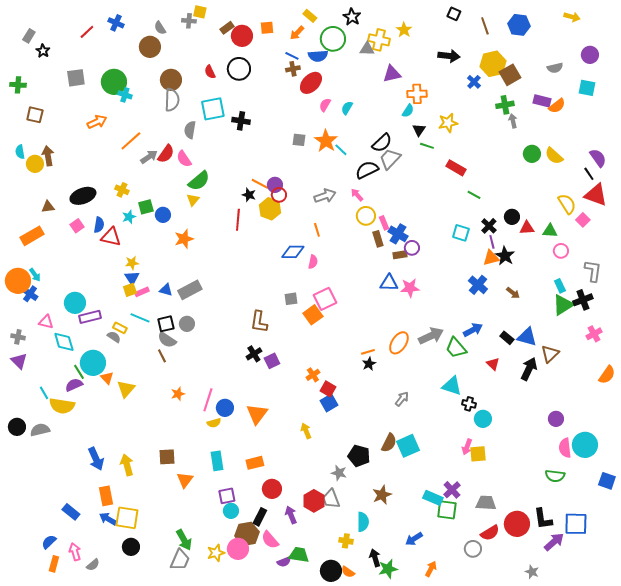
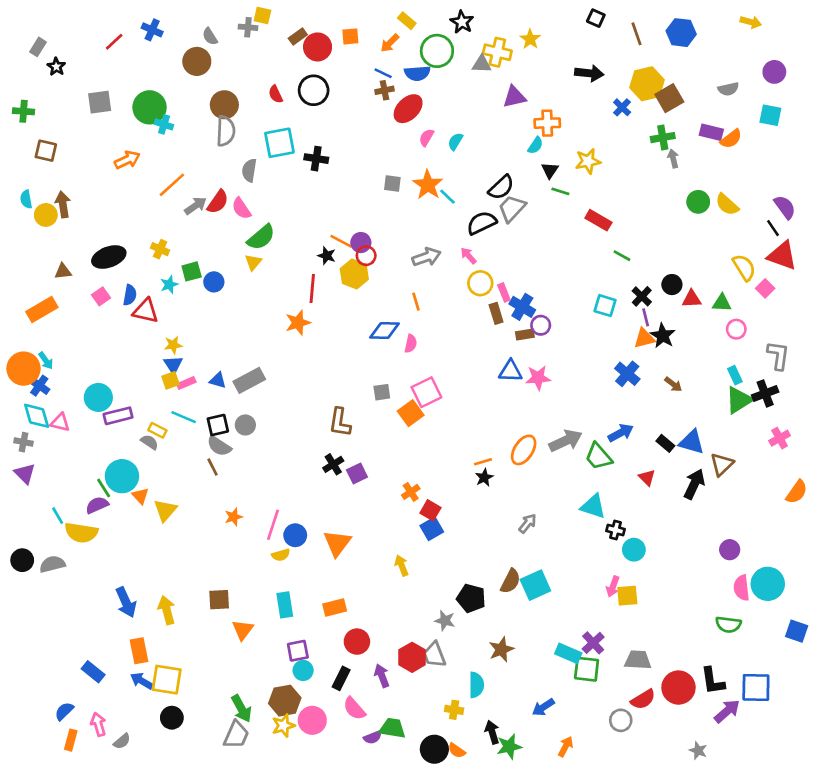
orange star: (184, 239) -> (298, 323), moved
cyan diamond: (64, 342) -> (37, 416), moved
brown hexagon: (247, 534) -> (285, 701), moved

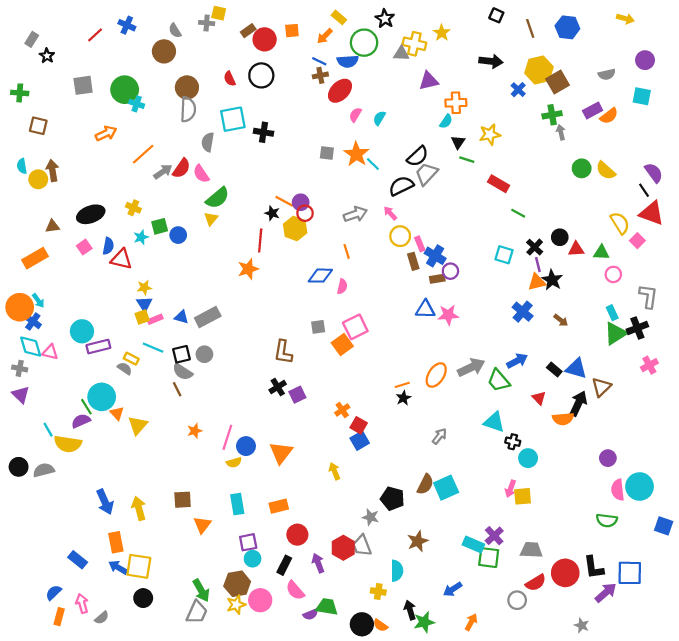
purple rectangle: (711, 132) -> (593, 110), turned -42
orange semicircle: (797, 492) -> (563, 419), moved, turned 50

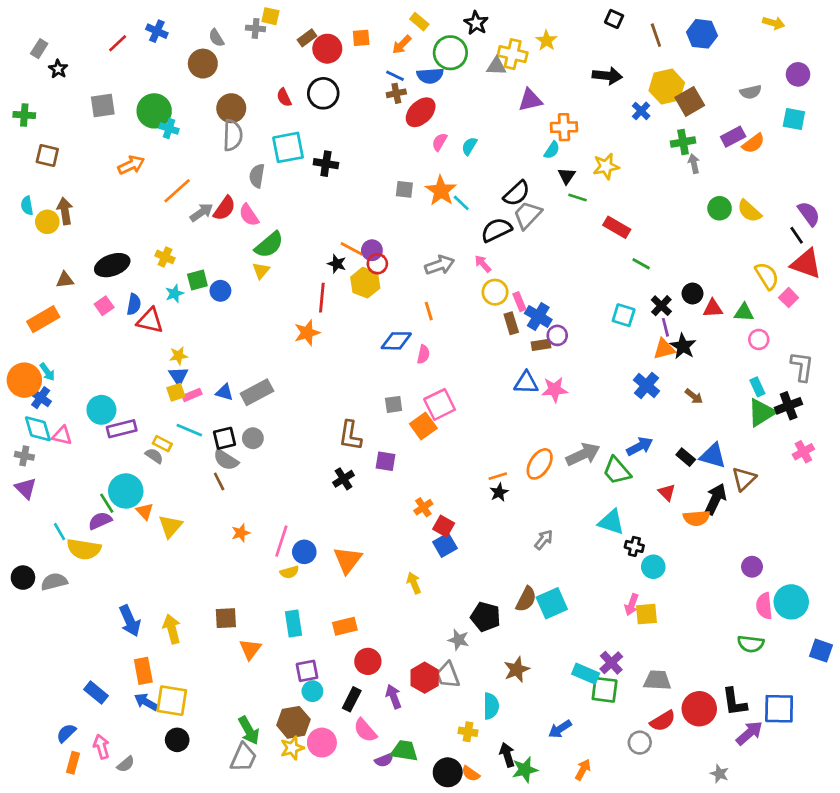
purple square: (297, 395) -> (385, 461), moved, turned 35

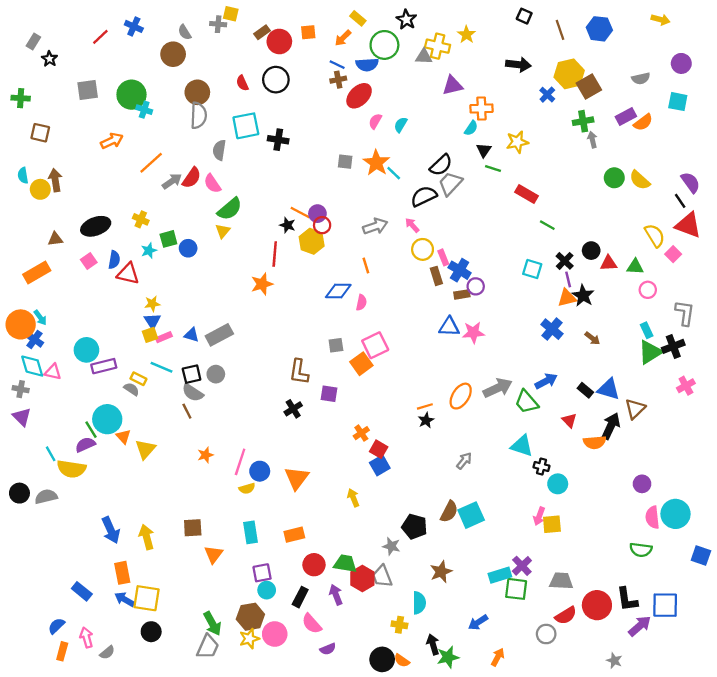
cyan rectangle: (586, 674) -> (500, 575), turned -40
green trapezoid: (404, 751) -> (345, 564), moved

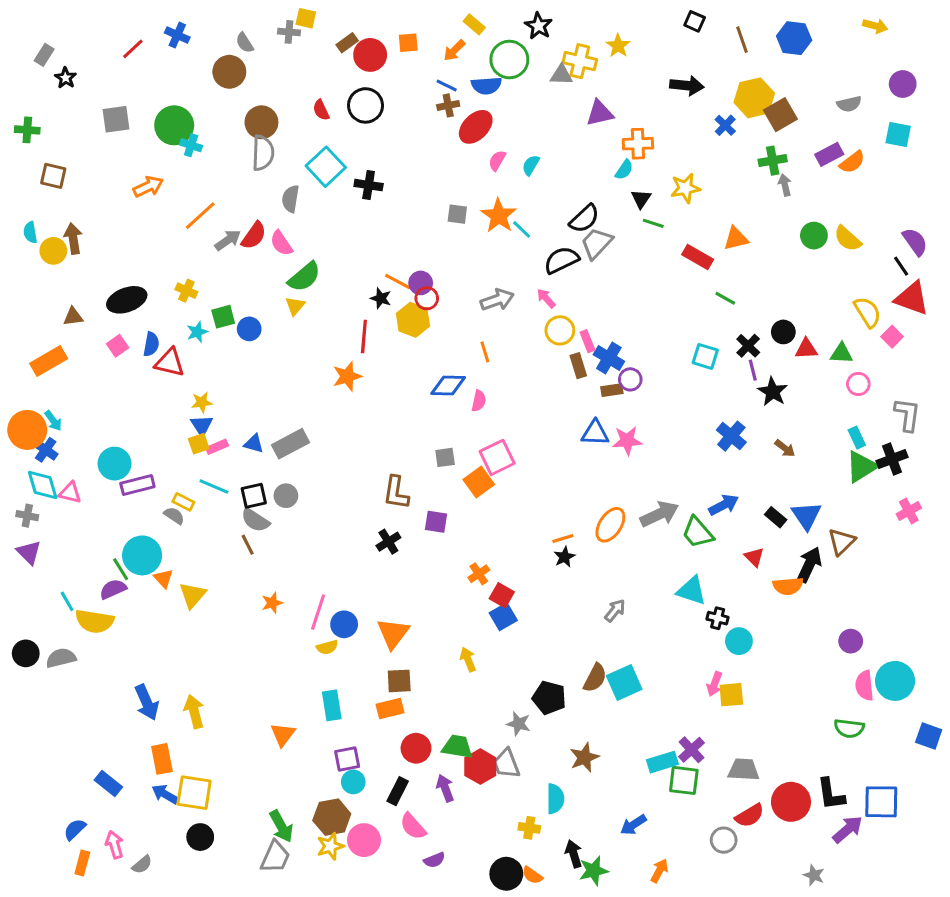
cyan square: (246, 126) -> (326, 167), turned -32
orange triangle: (567, 298) -> (736, 239), moved
blue triangle: (609, 389) -> (806, 516), turned 40
brown square: (193, 528) -> (399, 681), moved

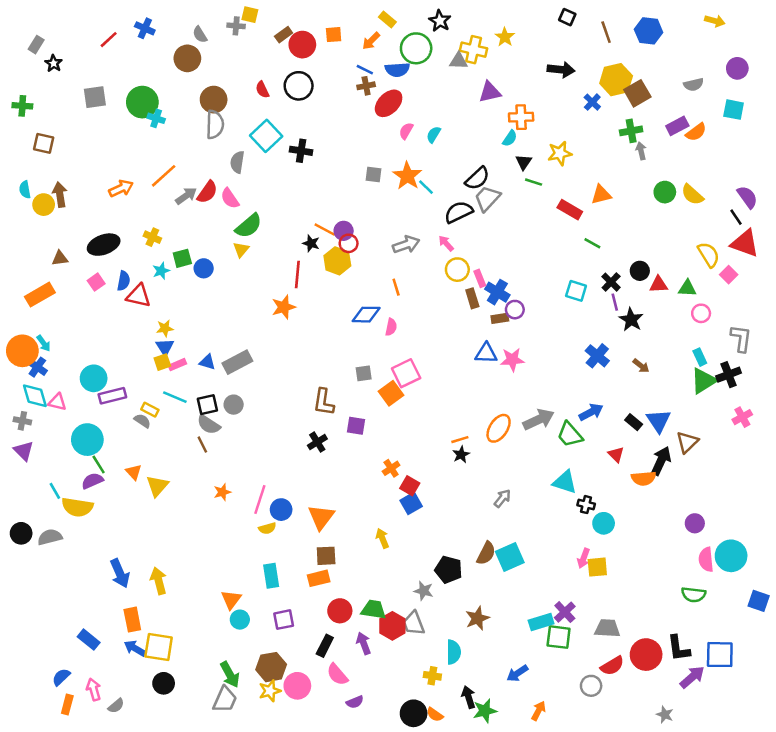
orange arrow: (148, 187) -> (121, 188), moved
cyan circle: (142, 555) -> (87, 440), moved
cyan circle: (353, 782) -> (240, 620), moved

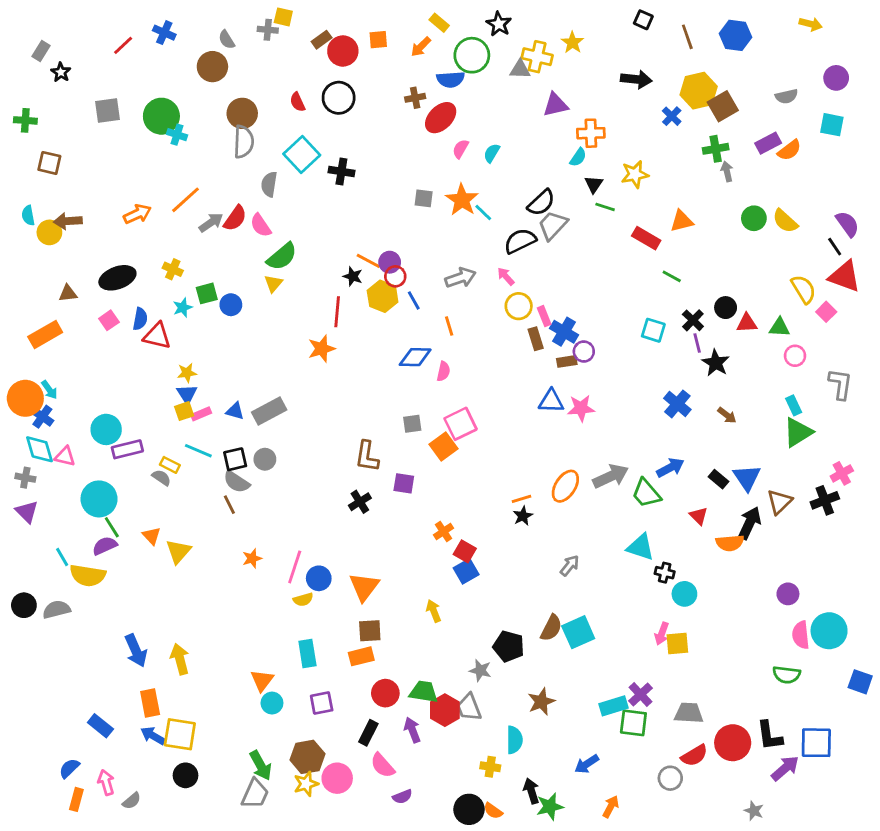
blue line: (365, 70) -> (414, 300), moved, turned 35
brown arrow: (60, 195) -> (68, 221), turned -85
black cross: (729, 375) -> (825, 500), moved

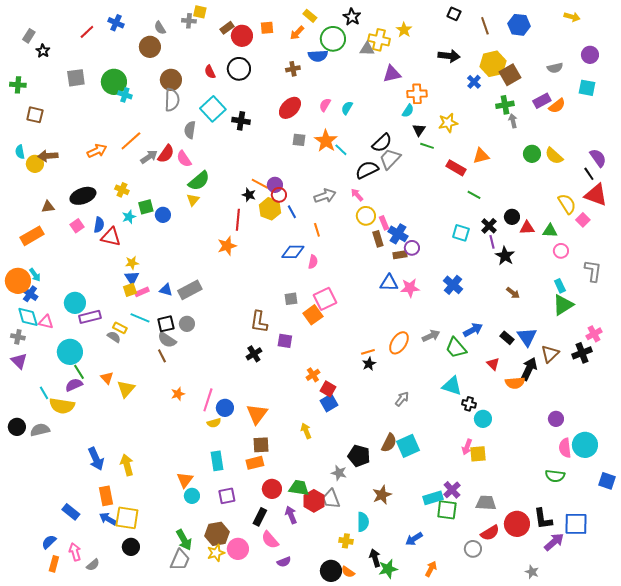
red ellipse: (441, 118) -> (290, 108), moved
blue cross: (677, 404) -> (453, 285), moved
gray arrow: (611, 476) -> (431, 336), size x0.7

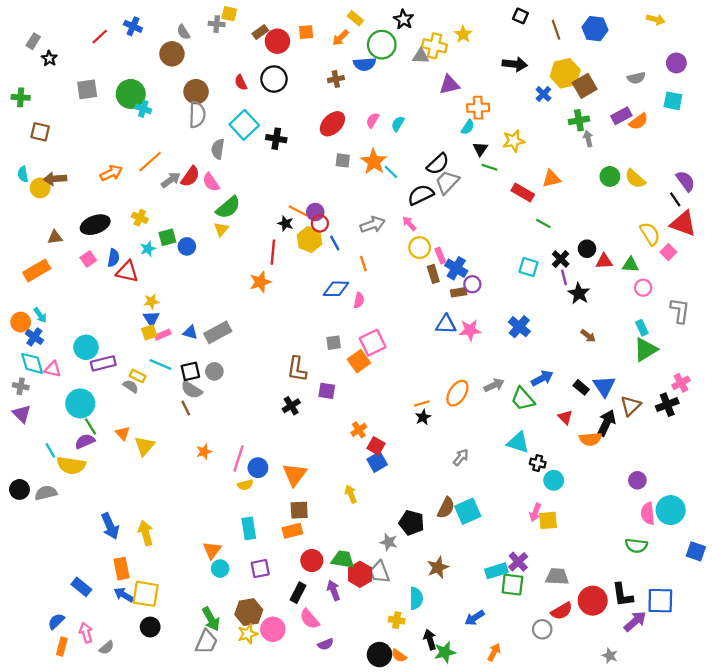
orange circle: (18, 281) -> (21, 322), size x0.7

